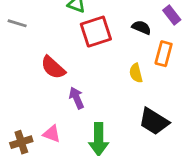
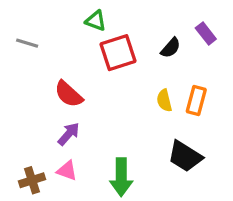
black semicircle: (141, 27) -> (171, 48), turned 108
orange rectangle: (164, 54) -> (196, 100), moved
purple arrow: (77, 98) -> (69, 134), moved, turned 65

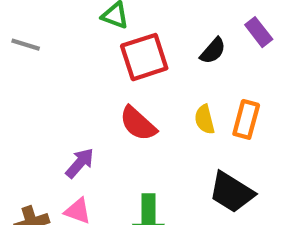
red semicircle: (69, 94) -> (138, 124), moved

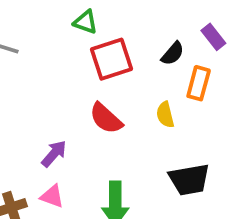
orange rectangle: (246, 119) -> (199, 83), moved
black trapezoid: (232, 192) -> (189, 180), turned -42

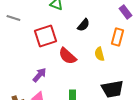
black semicircle: (173, 54) -> (83, 25), moved
red square: (111, 59) -> (45, 36), moved

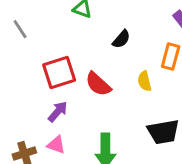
gray line: (13, 18) -> (20, 29), turned 40
red square: (45, 36) -> (59, 73), moved

